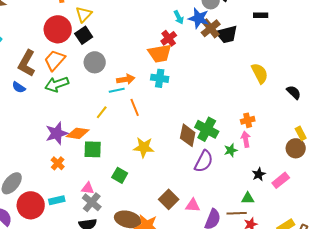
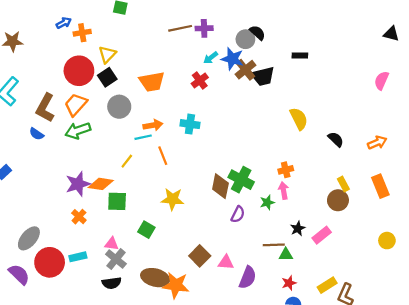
cyan arrow: (179, 17) -> (211, 58), turned 80
orange trapezoid: (160, 53) -> (152, 82), moved
purple semicircle: (204, 161) -> (238, 214), size x0.7
brown line: (237, 213) -> (274, 245), moved

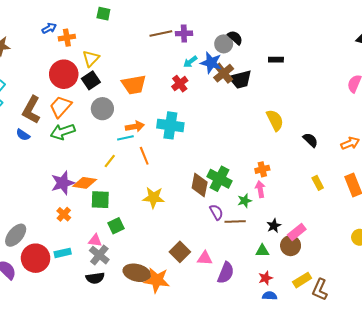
cyan cross: (190, 124) -> (170, 125), size x1.4
brown circle: (338, 200) -> (291, 246), moved
purple semicircle: (238, 214) -> (216, 212), turned -56
green square: (146, 230) -> (116, 226), moved, turned 35
brown line: (274, 245) -> (235, 222), moved

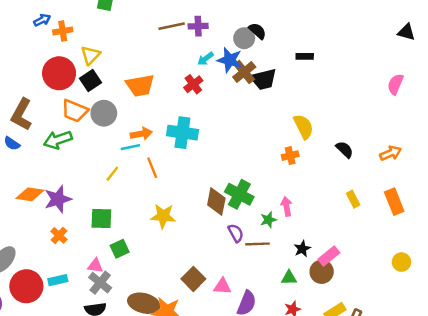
orange trapezoid: (61, 107) -> (75, 111), moved, turned -110
orange cross: (262, 169) -> (290, 156), moved
orange diamond: (85, 183) -> (30, 194), moved

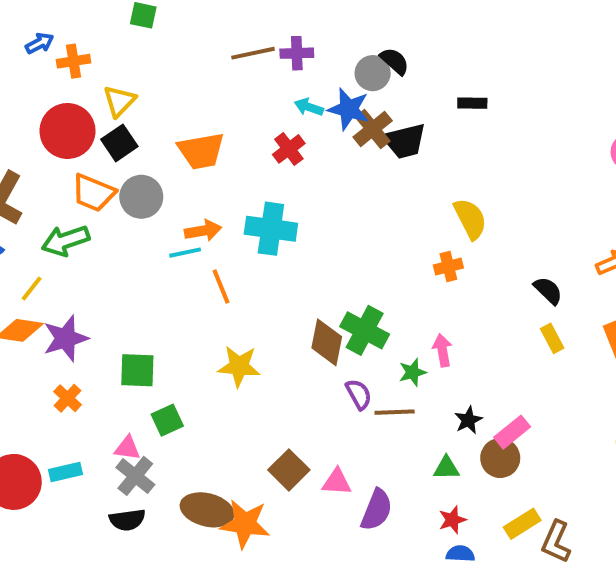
cyan arrow: (205, 59) -> (309, 107), turned 56
black semicircle: (345, 150) -> (548, 290), moved
yellow line: (112, 174) -> (32, 289), moved

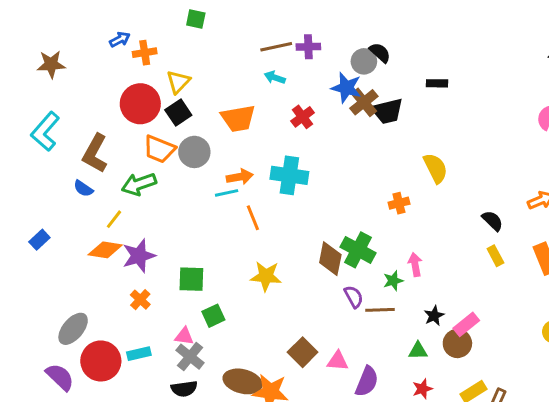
cyan arrow: (309, 107) -> (275, 77), moved
orange cross: (448, 267) -> (399, 203), moved

